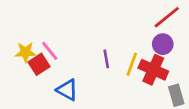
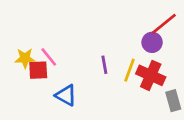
purple circle: (163, 44) -> (152, 42), moved
red square: (39, 64) -> (38, 70), turned 30

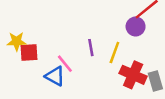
pink line: (49, 57) -> (65, 64), moved
red cross: (151, 75) -> (133, 75), moved

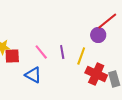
pink line: (65, 64) -> (41, 52), moved

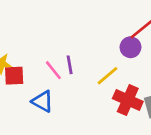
purple line: (62, 52) -> (70, 65), moved
yellow line: (81, 56) -> (107, 76), turned 30

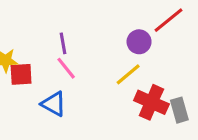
purple circle: (130, 47) -> (139, 42), moved
purple line: (70, 65) -> (63, 43), moved

